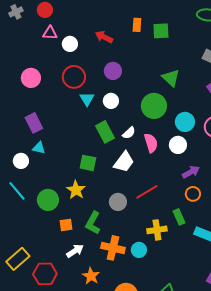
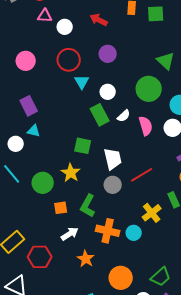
white circle: (111, 101) -> (108, 92), moved
white trapezoid: (124, 162) -> (113, 159), moved, turned -50
yellow cross: (157, 230) -> (152, 213), turned -30

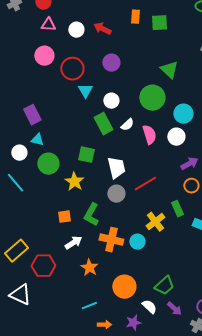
white circle: (65, 27) -> (76, 30), moved
pink circle: (26, 61) -> (44, 56), moved
green circle: (43, 183) -> (48, 164), moved

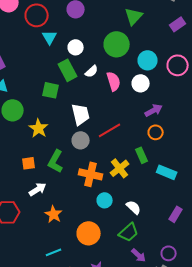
green triangle: (169, 70) -> (134, 16), turned 30
green square: (86, 155) -> (51, 90), moved
orange cross: (111, 240) -> (91, 174), moved
cyan circle: (137, 242) -> (105, 200), moved
white semicircle: (149, 307) -> (134, 207), moved

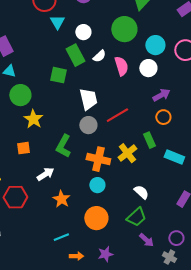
yellow star: (39, 128) -> (33, 119), moved
orange square: (29, 163) -> (23, 148), moved
cyan circle: (105, 200) -> (97, 185), moved

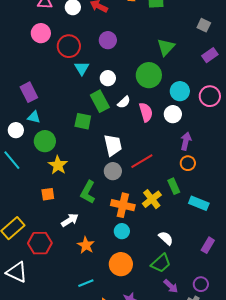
purple arrow: (161, 95) -> (186, 141), turned -48

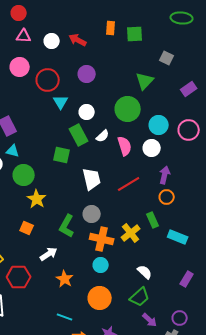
gray square: (204, 25) -> (167, 58), moved
red line: (142, 161) -> (129, 184), moved
gray circle: (113, 171) -> (92, 214), moved
orange square: (48, 194) -> (27, 228), turned 32
cyan line: (86, 283) -> (65, 317), turned 42

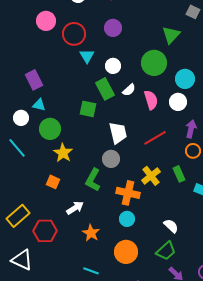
gray circle: (92, 214) -> (111, 159), moved
yellow cross: (131, 233) -> (151, 176), moved

